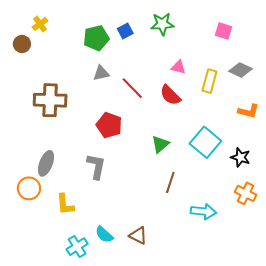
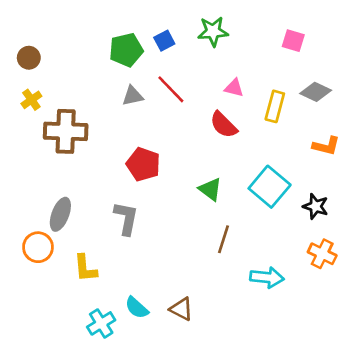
yellow cross: (40, 24) -> (31, 100), moved
red line: (132, 88) -> (171, 89), moved
green triangle: (160, 144) -> (210, 189), turned -42

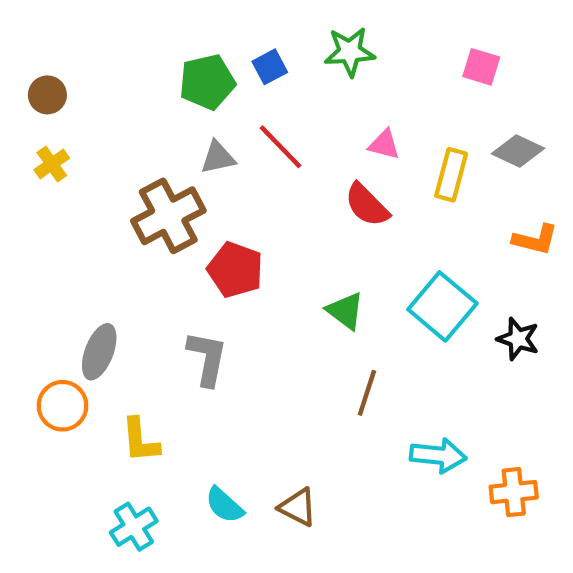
brown cross: (66, 131) -> (168, 216), moved, turned -30
orange cross: (322, 254) -> (514, 492), moved, turned -32
cyan cross: (101, 323) -> (134, 527), moved

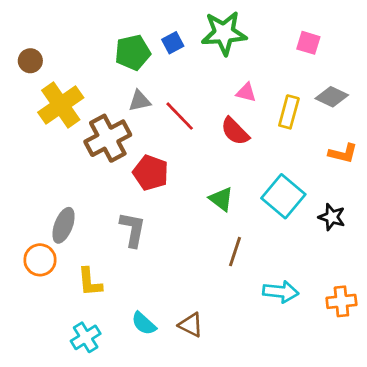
green star: (350, 52) -> (224, 33), size x1.4
red line: (281, 147) -> (180, 116), moved
yellow cross: (52, 164) -> (61, 105), moved, size x2.0
orange cross: (514, 492) -> (341, 301), moved

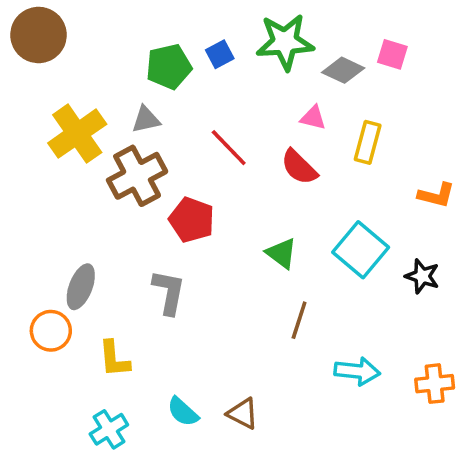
brown circle: (30, 61) -> (38, 35), moved, size x1.8
gray diamond: (332, 97) -> (343, 70), moved
gray triangle: (140, 101) -> (146, 119), moved

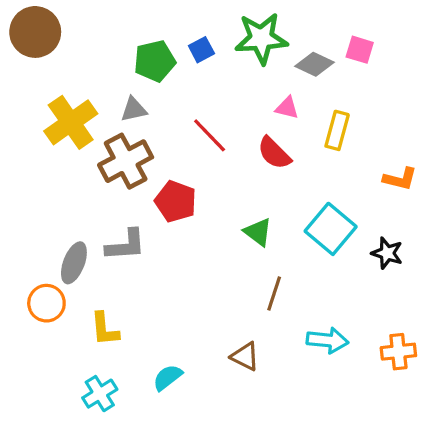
gray L-shape: (169, 292) -> (126, 245), moved, turned 75
cyan semicircle: (183, 412) -> (168, 377), turned 100
brown triangle: (243, 414) -> (245, 356), moved

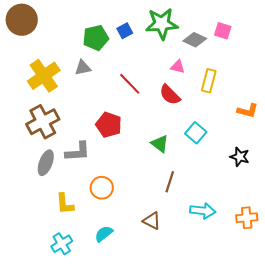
brown cross: (126, 161) -> (43, 122), moved
cyan square: (331, 229) -> (196, 133), moved, size x0.7
orange circle: (46, 303) -> (102, 188), moved

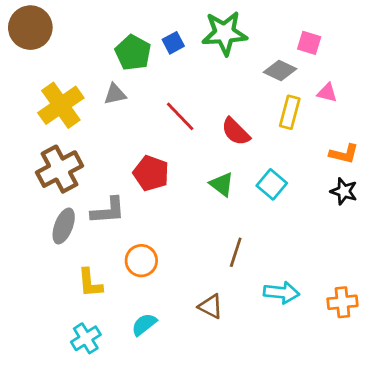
green pentagon: (96, 38) -> (133, 53), turned -30
gray diamond: (195, 40) -> (280, 71), moved
pink triangle: (178, 67) -> (327, 93), moved
green triangle: (160, 144) -> (222, 184), moved
black star: (240, 157) -> (344, 191), moved

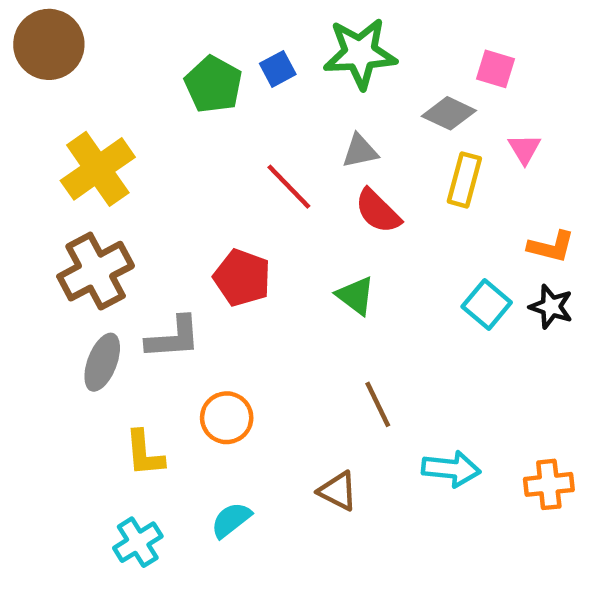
pink triangle: (327, 93) -> (524, 149), turned 45
gray triangle: (115, 94) -> (360, 151), moved
cyan square: (272, 184) -> (487, 304), moved
brown line: (236, 252) -> (378, 404), turned -44

